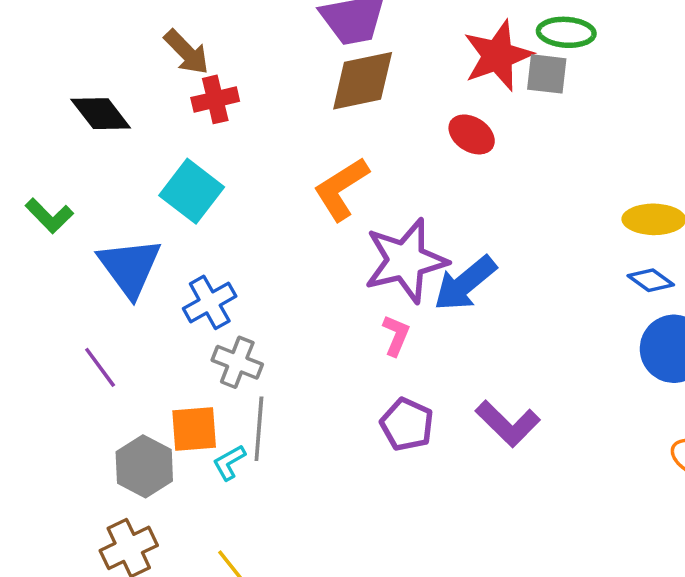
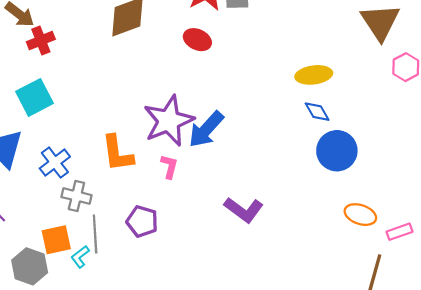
orange L-shape: (341, 189) -> (117, 153), moved, turned -57
cyan square: (192, 191) -> (35, 97), turned 33
blue diamond: (651, 280) -> (317, 112), turned 32
purple pentagon: (407, 424) -> (142, 221), moved

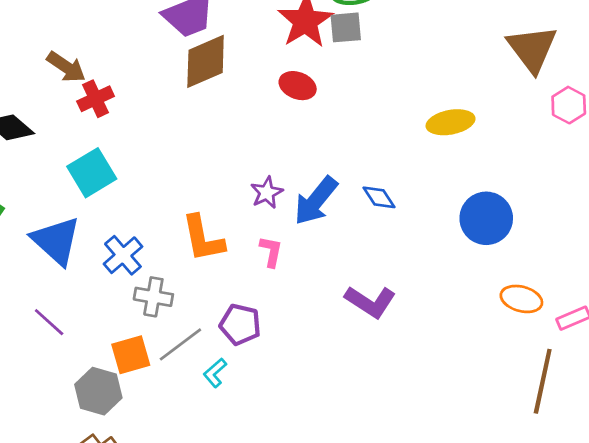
blue diamond: (317, 112) -> (379, 197), moved
purple star: (169, 121) -> (267, 193), size x0.5
gray line: (95, 234) -> (180, 344), turned 60
cyan L-shape: (80, 257) -> (215, 373), moved

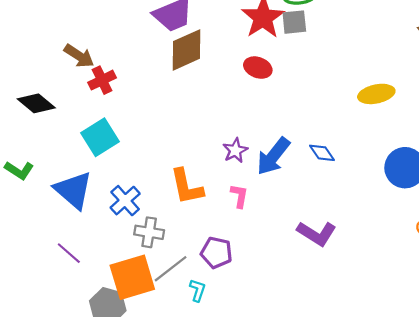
orange square: (131, 355) -> (132, 277), size x1.5
cyan L-shape: (215, 373) -> (198, 290), turned 150

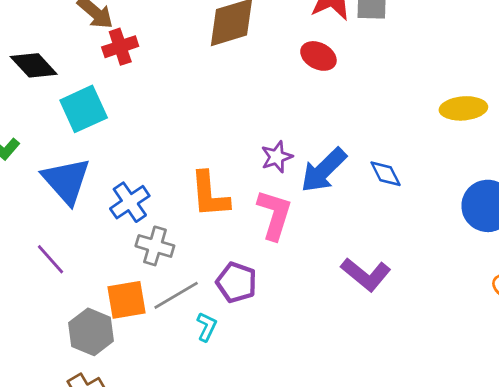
cyan square: (100, 137) -> (84, 109), moved
pink L-shape: (239, 196) -> (274, 215), size x1.6
orange square: (132, 277) -> (127, 300), size x0.7

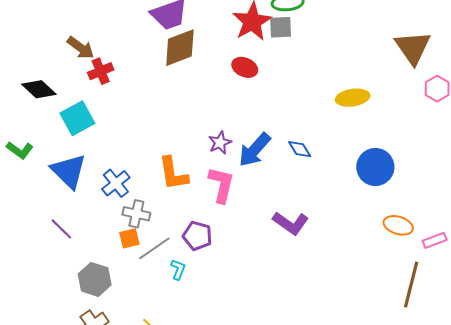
orange square: (127, 300) -> (129, 238), moved, size x0.7

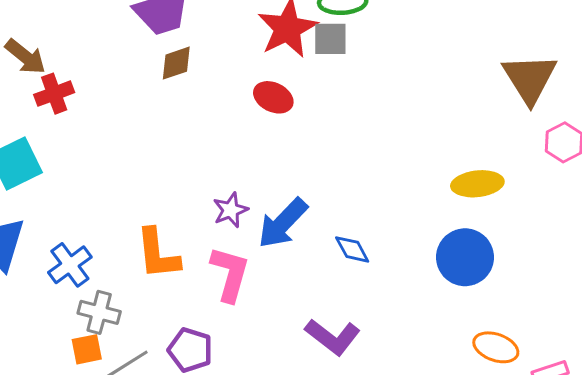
brown diamond: (180, 48) -> (176, 63), size x0.6
yellow ellipse: (353, 98) -> (477, 184), moved
blue diamond: (300, 149) -> (352, 249), moved

